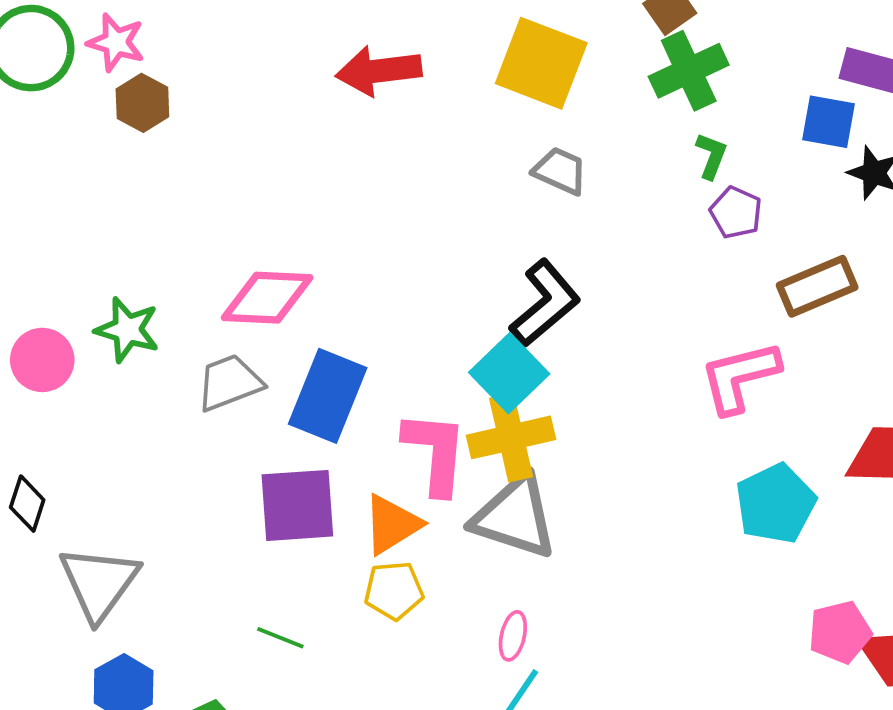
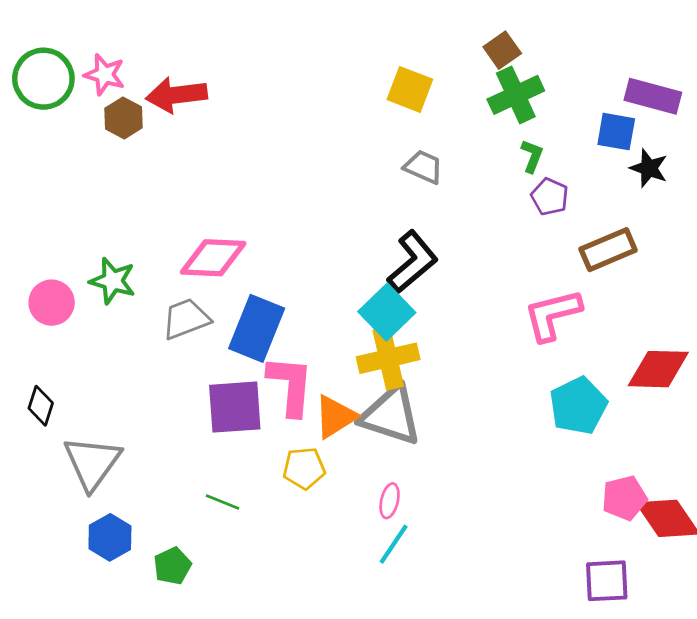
yellow square: (541, 63) -> (410, 89), size x0.7
red arrow: (379, 71) -> (176, 95), moved
pink L-shape: (435, 453) -> (290, 385), moved
orange triangle: (392, 524) -> (335, 417), moved

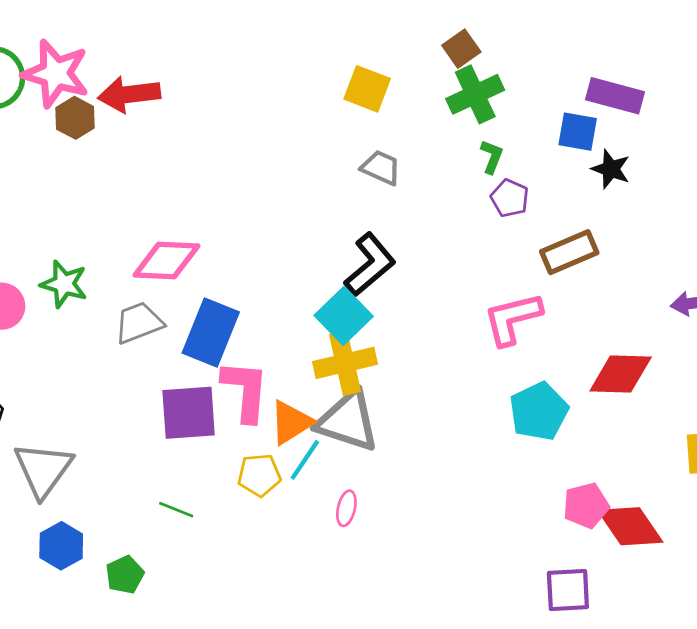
pink star: (105, 75) -> (56, 74), size x1.6
cyan line: (394, 544) -> (305, 460), moved

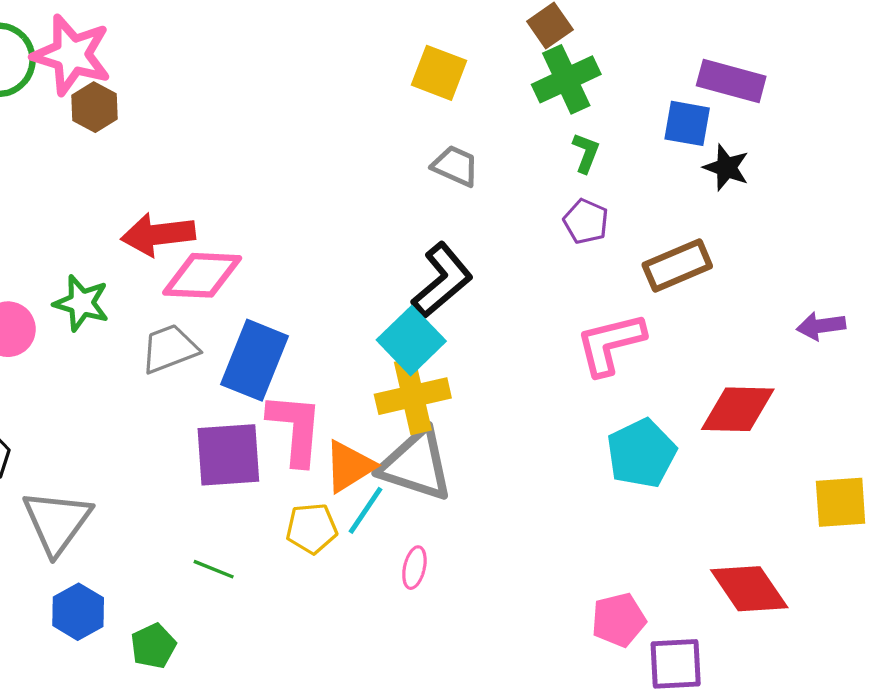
red arrow: (129, 94) -> (158, 234), moved
purple pentagon: (510, 198) -> (586, 221), moved
pink pentagon: (586, 506) -> (619, 620), moved

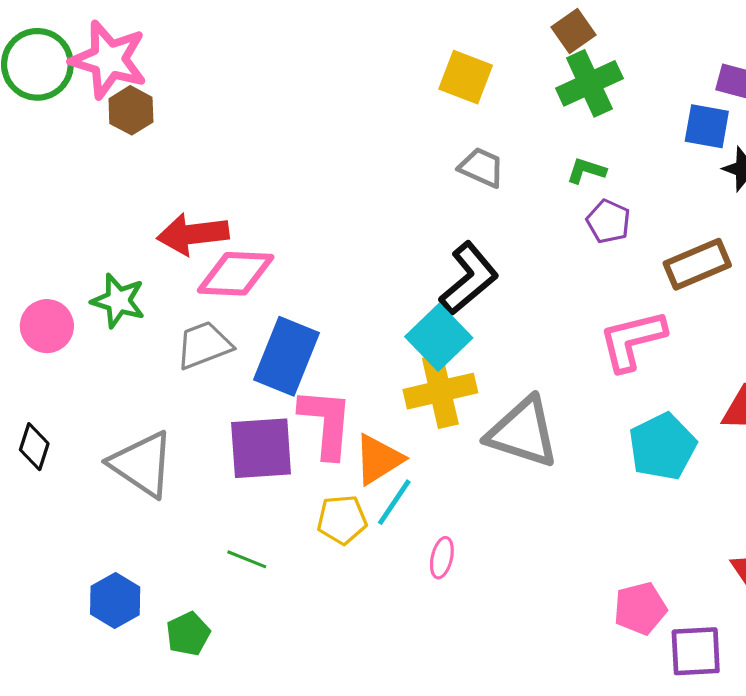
green L-shape: (586, 153) -> (586, 171), moved, turned -93
gray triangle: (416, 465) -> (523, 432), moved
gray triangle: (57, 522) -> (142, 464), moved, turned -32

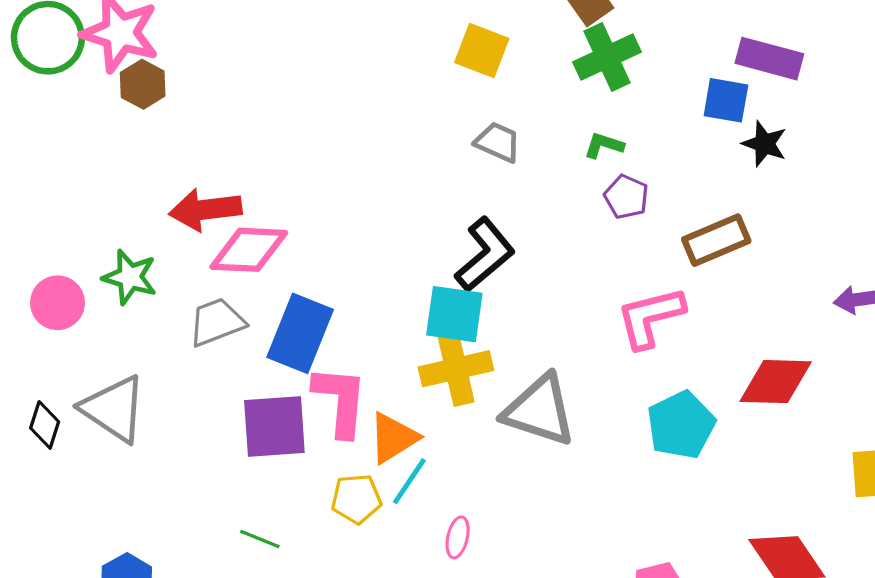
cyan square: (439, 337) -> (454, 314), turned -38
gray triangle: (142, 464) -> (114, 409), moved

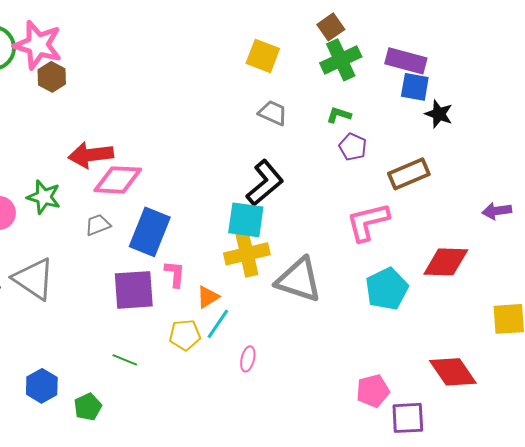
purple rectangle: (769, 59) -> (406, 61), moved
gray trapezoid: (217, 322) -> (98, 225), size x0.7
pink L-shape: (340, 401) -> (175, 274), size x0.6
orange triangle: (393, 438) -> (208, 297), size x0.7

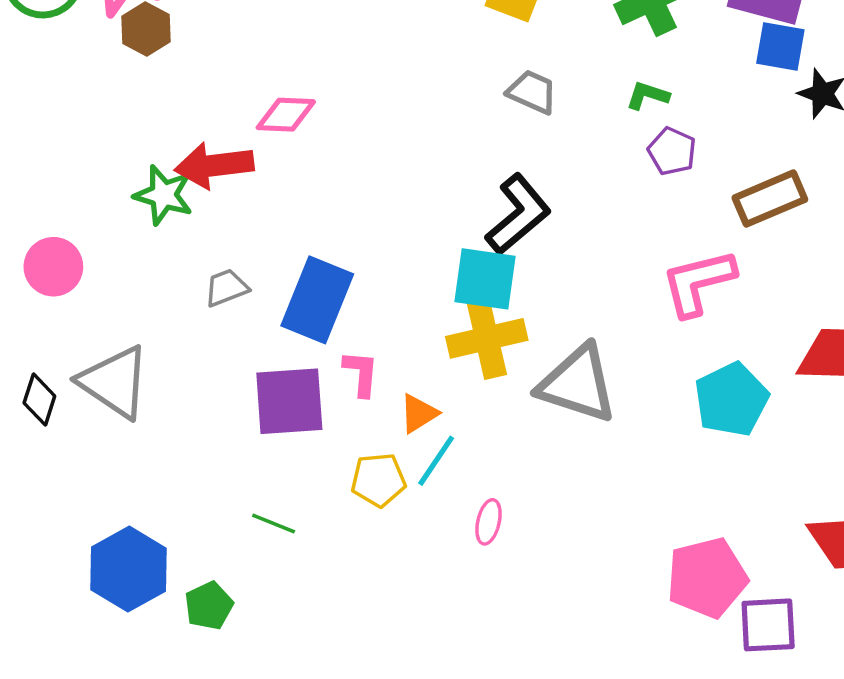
pink diamond: (118, 180) -> (286, 115), moved, size x0.7
green star: (44, 197) -> (163, 195), moved
blue hexagon: (42, 386) -> (129, 569), size x1.4
pink pentagon: (373, 391) -> (707, 578), size x1.4

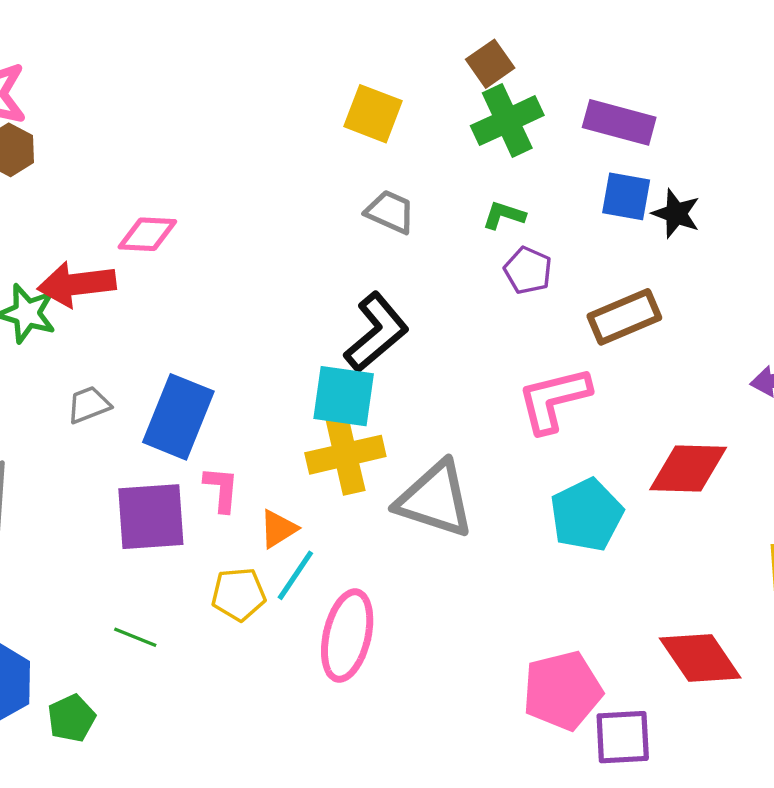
blue square: (780, 47) -> (626, 196), moved
pink ellipse: (489, 522) -> (347, 636), size x2.0

